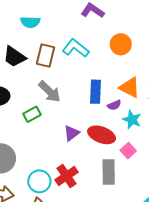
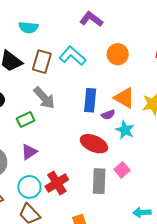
purple triangle: (72, 133) -> (29, 152), moved
pink square: (128, 151) -> (122, 170), moved

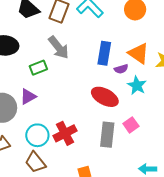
purple triangle: (29, 152) -> (28, 96), moved

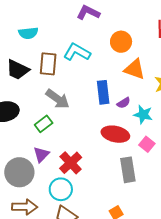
orange triangle: (139, 53) -> (135, 69), moved
pink square: (131, 125) -> (147, 144), moved
red cross: (65, 133) -> (71, 163), moved

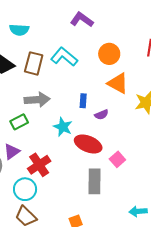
blue rectangle: (103, 92) -> (83, 101), size x0.6
gray arrow: (58, 99) -> (37, 100), turned -50
cyan star: (143, 115) -> (63, 127), moved

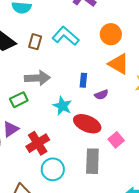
brown rectangle: (34, 63) -> (35, 42), size x0.7
cyan circle: (25, 189) -> (53, 169), moved

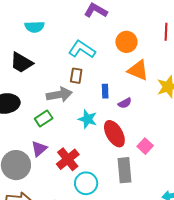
brown rectangle: (35, 42) -> (76, 76), moved
red ellipse: (87, 124) -> (114, 134), turned 44

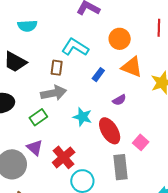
brown rectangle: (76, 76) -> (57, 68), moved
blue rectangle: (105, 91) -> (98, 75), moved, turned 40
purple triangle: (39, 149) -> (35, 148), turned -36

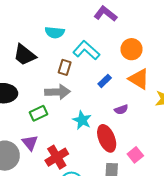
cyan semicircle: (27, 26) -> (55, 32), moved

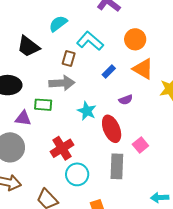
cyan semicircle: (55, 32) -> (58, 24), turned 138
green rectangle: (39, 113) -> (43, 105), turned 30
purple triangle: (30, 143) -> (23, 118), moved, turned -42

